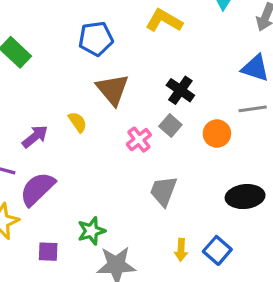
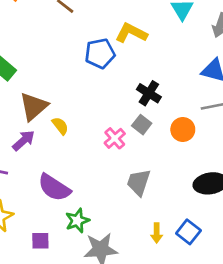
blue pentagon: (96, 39) -> (100, 53), moved
brown triangle: (113, 89) -> (34, 107), moved, turned 32
purple semicircle: (37, 189) -> (54, 188), moved, turned -100

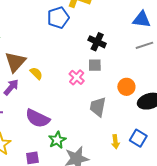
gray square: (142, 125) -> (95, 65), turned -32
orange circle: (183, 130) -> (126, 87), moved

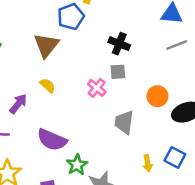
brown triangle: (15, 62) -> (46, 45), moved

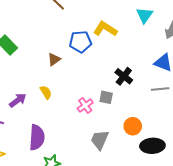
black cross: (119, 44) -> (124, 76), moved
brown triangle: (46, 45) -> (54, 59), size x0.6
purple semicircle: (52, 140) -> (37, 137), turned -125

